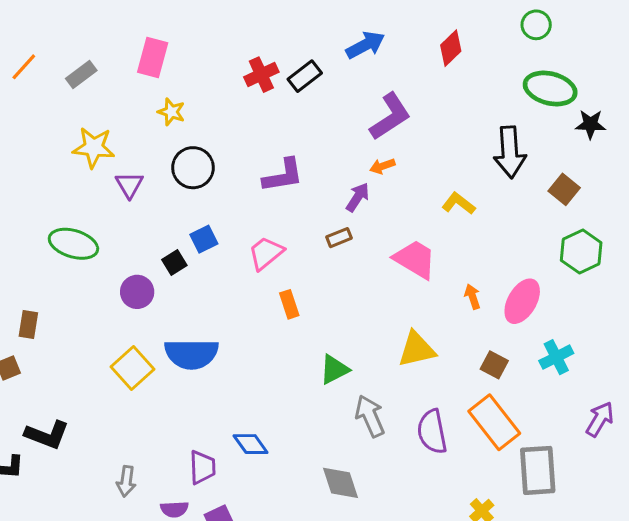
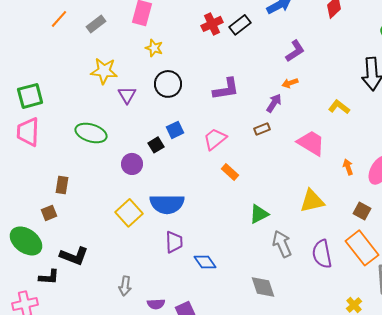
purple L-shape: (390, 116) -> (295, 51), size x0.7
orange rectangle: (289, 304) -> (230, 172), turned -30
purple trapezoid: (202, 467) -> (174, 242), moved

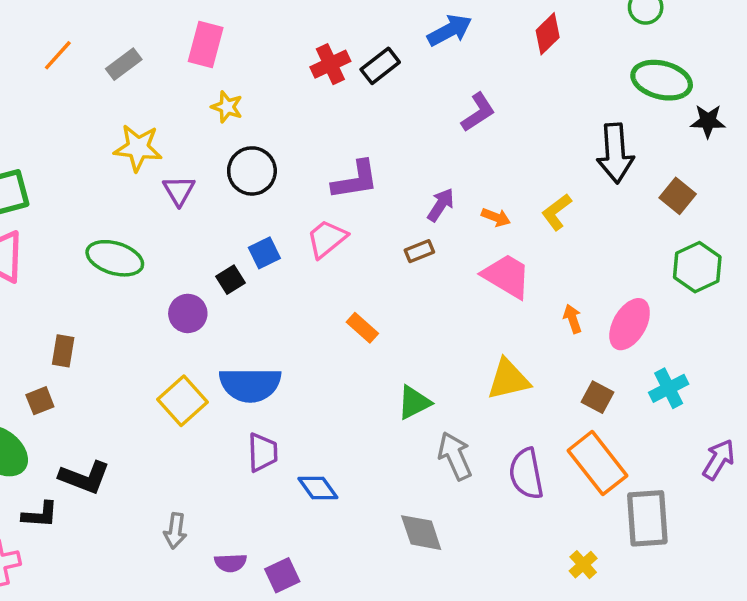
orange arrow: (290, 83) -> (496, 217), moved, turned -140
yellow L-shape: (339, 107) -> (557, 212), turned -75
pink trapezoid: (215, 139) -> (327, 239), moved

